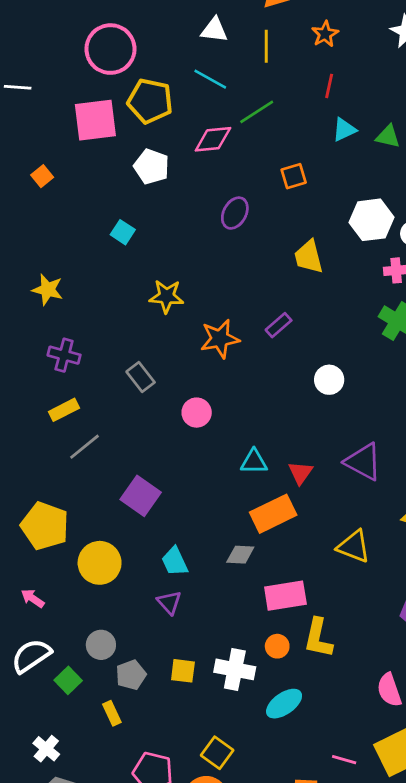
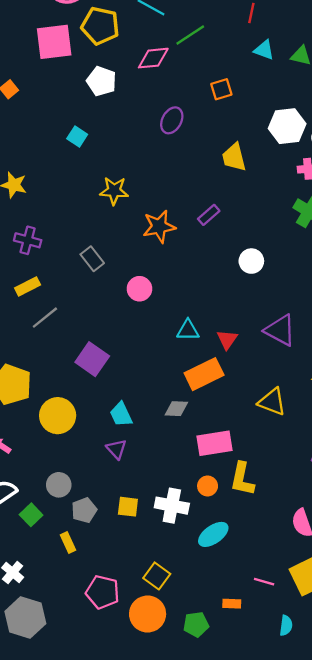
cyan triangle: (344, 130) -> (264, 50), turned 45

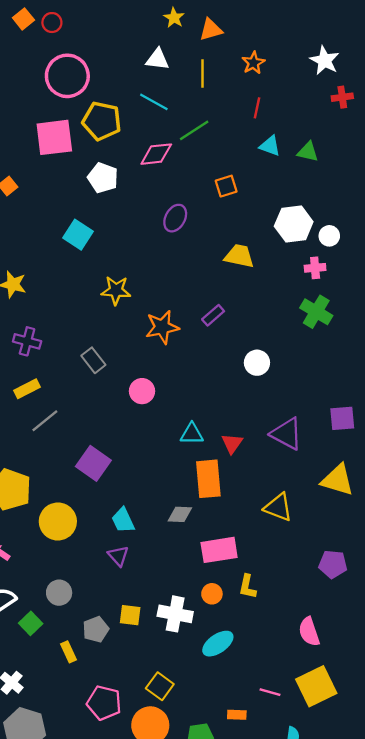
cyan square: (77, 136) -> (78, 235), size x1.4
yellow trapezoid: (234, 157) -> (239, 256), turned 116
orange rectangle: (204, 374) -> (208, 479), turned -69
yellow L-shape: (242, 479) -> (247, 587), size x0.7
gray pentagon: (84, 510) -> (96, 629), moved

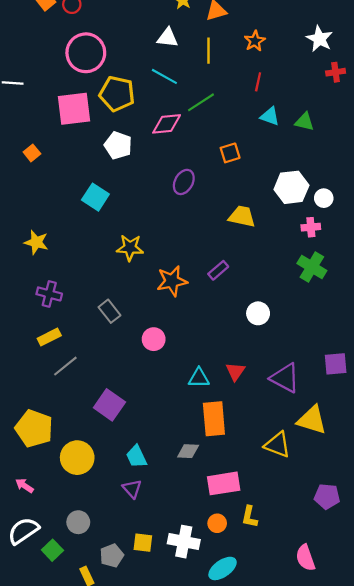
red triangle: (232, 443) -> (235, 371), moved
yellow triangle: (338, 480) -> (312, 420), moved

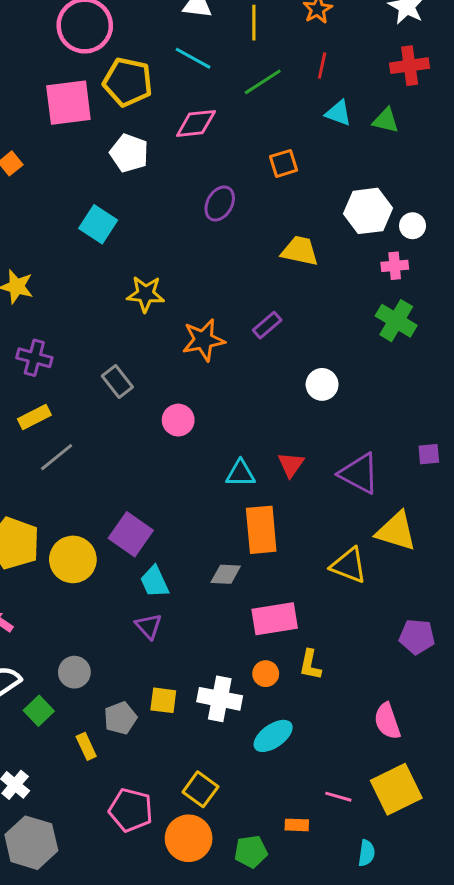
red cross: (336, 72) -> (410, 66), moved, size x1.4
green line: (201, 102) -> (263, 82), moved
purple square: (336, 364) -> (429, 454), size x0.7
purple square: (109, 405) -> (131, 534), moved
yellow circle: (77, 458) -> (73, 559), moved

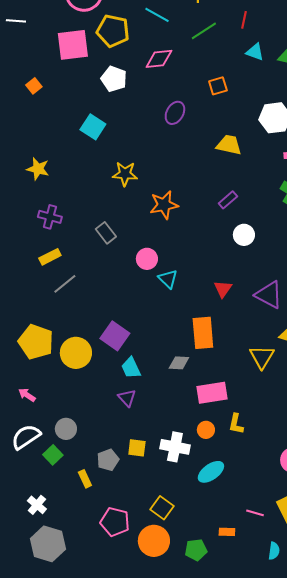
purple rectangle: (267, 325) -> (228, 200), moved
cyan triangle: (240, 473) -> (168, 279), moved, turned 45
yellow triangle: (349, 565) -> (262, 357), turned 40
gray circle: (74, 672) -> (66, 429), moved

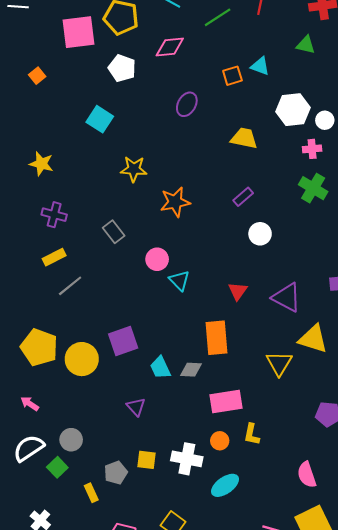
cyan triangle: (255, 52) -> (260, 66), moved
purple square: (115, 336) -> (123, 341), turned 36
cyan trapezoid: (131, 368) -> (160, 368), moved

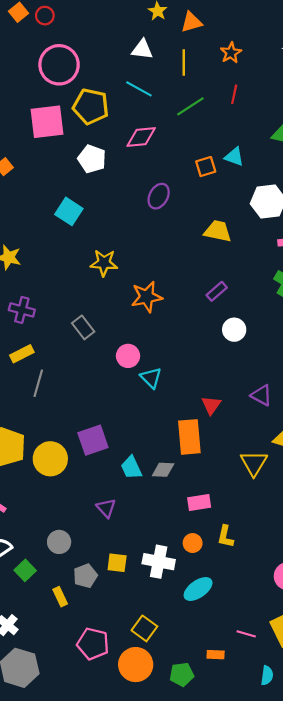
gray line: (70, 286) -> (38, 383), turned -35
red triangle: (238, 291) -> (211, 405), moved
purple triangle: (287, 297) -> (262, 395), size x0.7
pink rectangle: (226, 401) -> (199, 503), size x0.7
gray circle: (71, 440) -> (59, 542), moved

